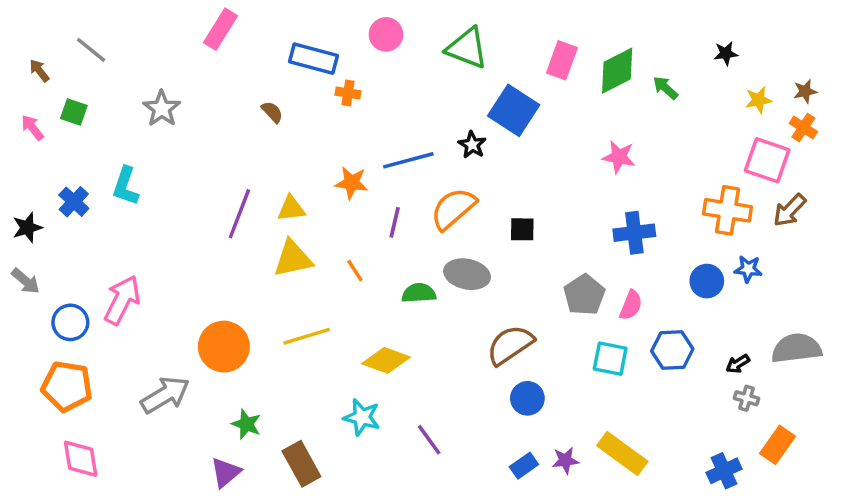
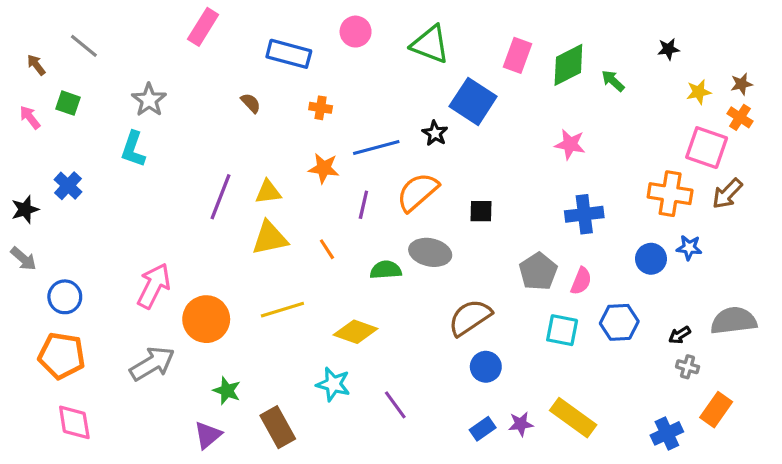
orange cross: (348, 93) -> (321, 108), moved
cyan L-shape: (126, 186) -> (133, 149), moved
pink arrow: (122, 300) -> (154, 286), moved

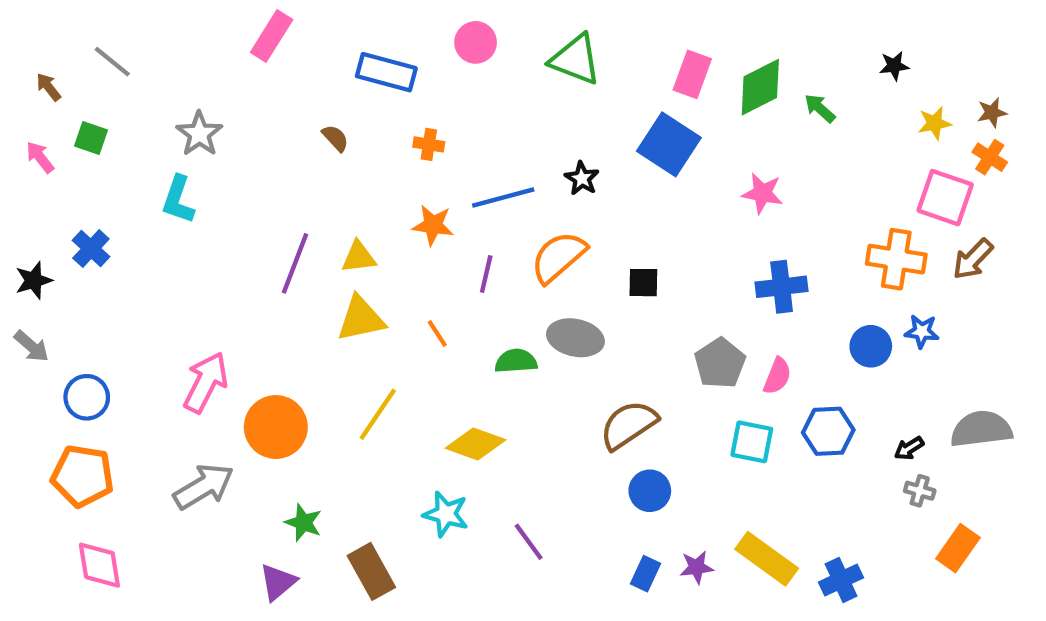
blue square: (473, 101) -> (669, 144), moved
yellow line: (282, 310) -> (378, 414), turned -39
blue rectangle: (483, 429) -> (646, 574), turned -30
blue cross: (667, 433) -> (841, 580), moved

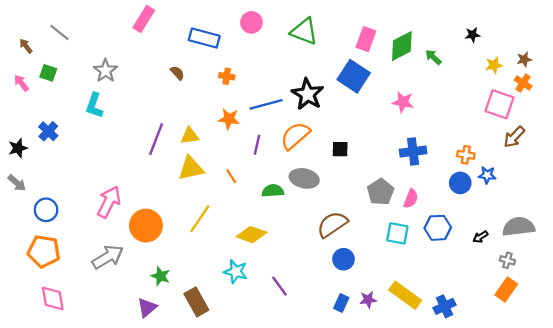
black star: (582, 178) -> (308, 94), size x1.8
orange cross: (896, 259) -> (466, 155), moved, size x0.6
gray cross: (920, 491) -> (507, 260), moved

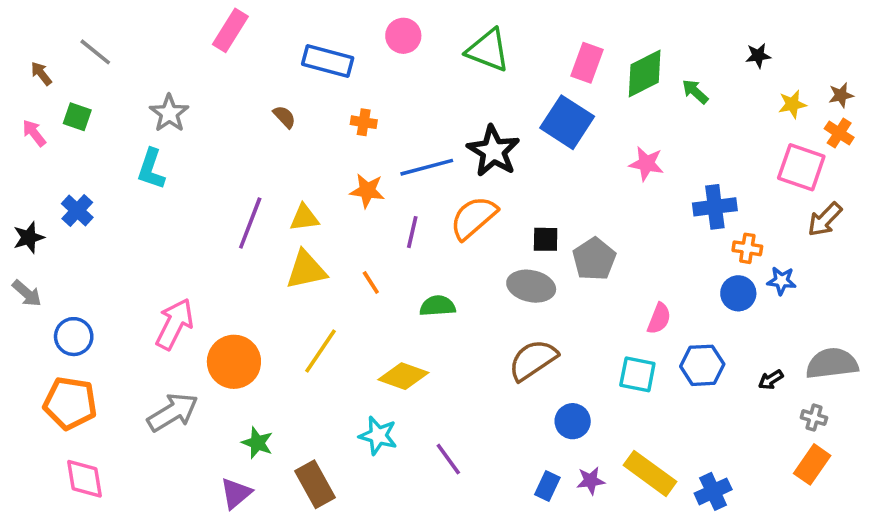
blue cross: (413, 151) -> (715, 207), moved
gray ellipse: (304, 178) -> (531, 286), moved
gray pentagon: (381, 192) -> (594, 259), moved
blue circle: (343, 259) -> (573, 421), moved

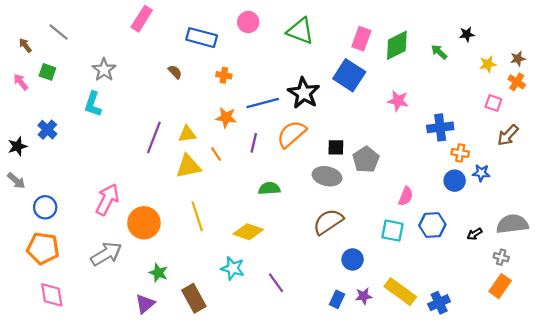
green arrow: (695, 92) -> (439, 52), moved
pink square: (801, 167) -> (493, 103), size x0.6
orange line: (371, 283) -> (216, 154), moved
yellow line: (320, 351) -> (197, 216), turned -52

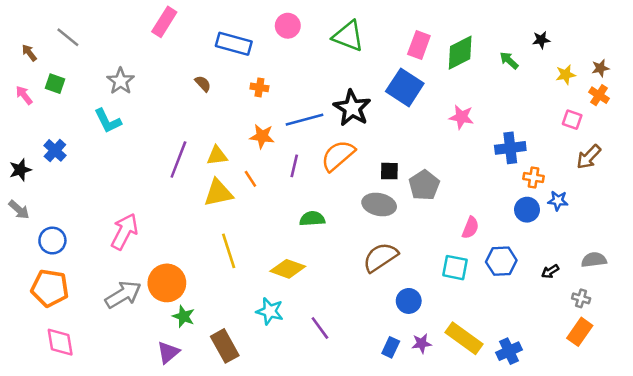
cyan L-shape: (93, 104) -> (108, 121), turned -45
orange circle: (144, 223) -> (167, 283), moved
gray semicircle: (512, 224) -> (594, 260), size x0.7

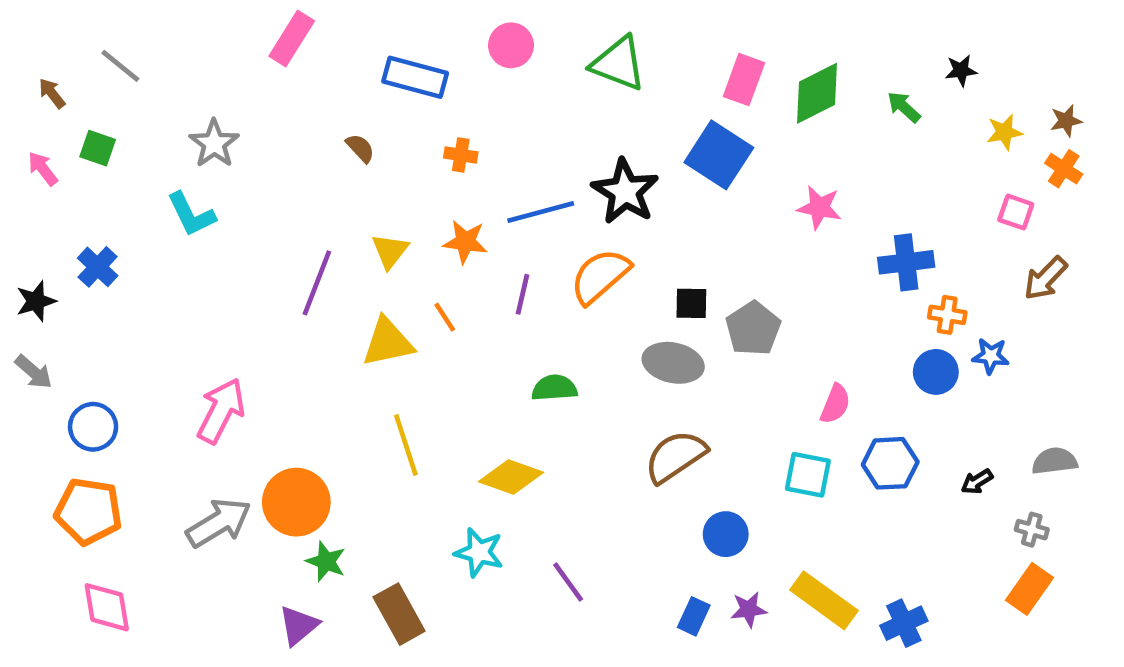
yellow triangle: (217, 156) -> (390, 251), moved, turned -45

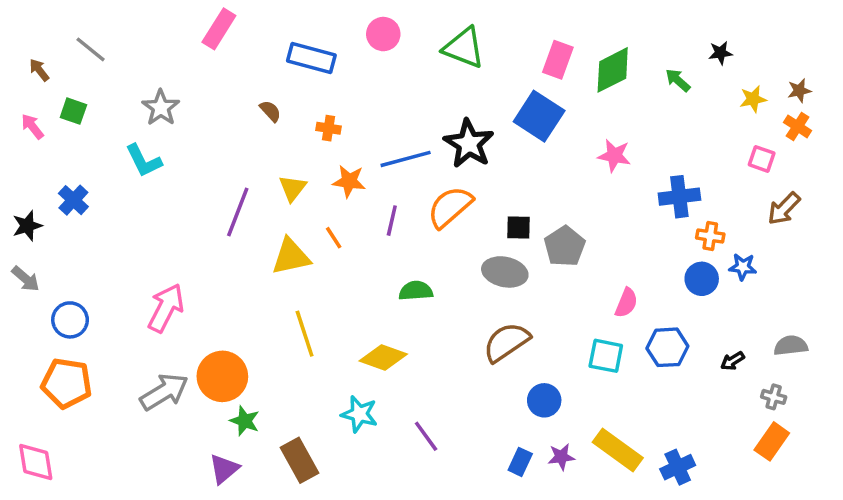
orange cross: (461, 155) -> (328, 128), moved
pink diamond: (107, 607) -> (36, 462), moved

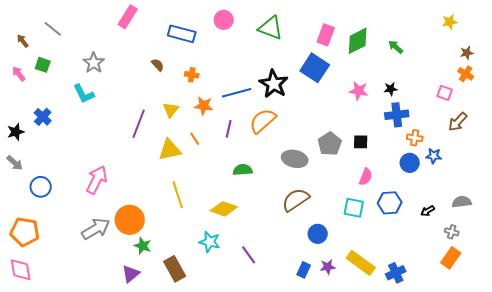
black star: (721, 53) -> (391, 89), moved
yellow star: (753, 99) -> (450, 22), moved
black square: (519, 227) -> (361, 142), moved
orange pentagon: (67, 383) -> (25, 232), moved

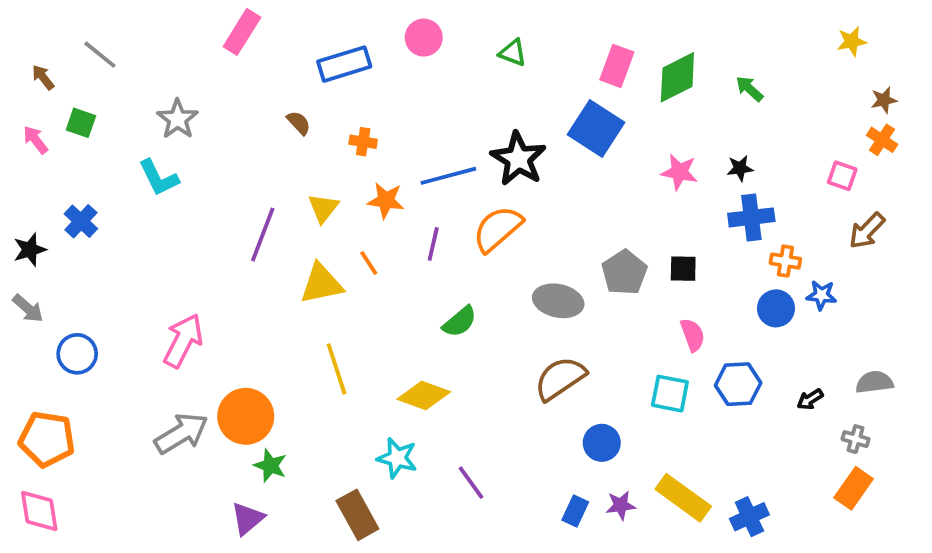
green triangle: (271, 28) -> (513, 53), size x0.6
blue rectangle: (182, 34) -> (344, 64), turned -32
green semicircle: (243, 170) -> (460, 322), turned 144
pink semicircle: (366, 177) -> (693, 335), turned -42
brown rectangle: (175, 269) -> (357, 515), moved

